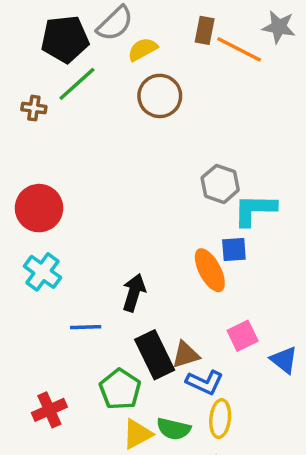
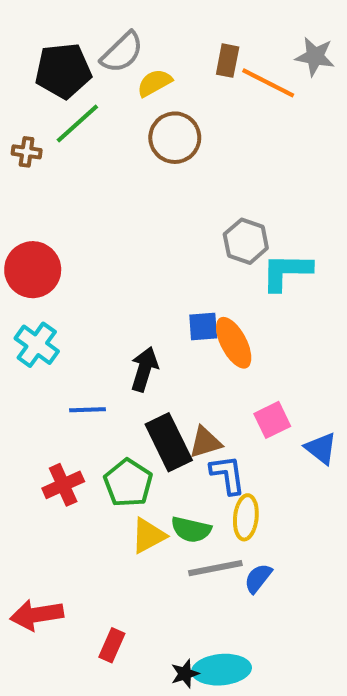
blue square: (234, 249) -> (203, 326), moved
blue L-shape: (205, 382) -> (228, 475), turned -123
red cross: (49, 410) -> (63, 485), moved

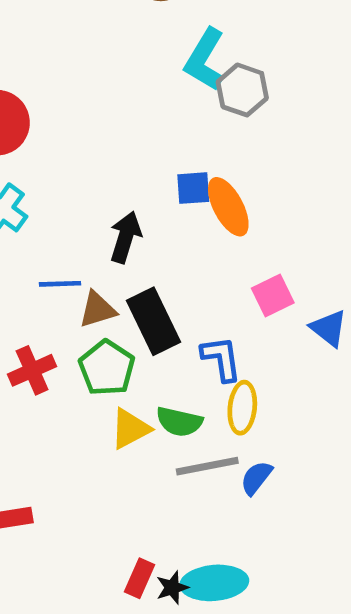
cyan L-shape: (286, 272) -> (205, 60), moved, turned -60
brown triangle: (205, 442) -> (97, 310), moved
red rectangle: (112, 645) -> (139, 578), moved

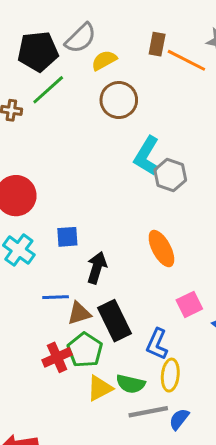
blue square: (193, 188) -> (67, 237), moved
blue L-shape: (221, 359) -> (157, 344), turned -148
red cross: (32, 370) -> (57, 357), moved

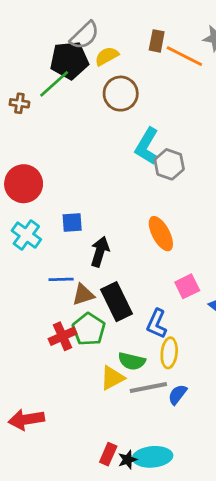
black pentagon: (38, 51) -> (69, 60), moved
yellow triangle: (100, 388) -> (112, 378), moved

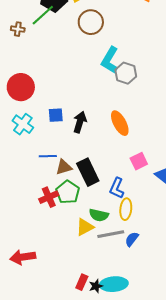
black arrow: (100, 252) -> (80, 122), moved

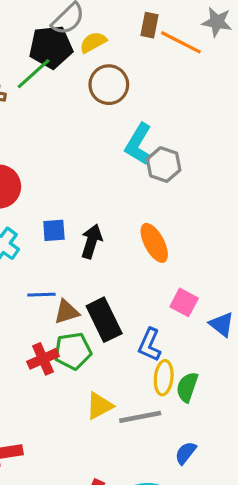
pink square: (139, 161) -> (184, 302), turned -36
green pentagon: (68, 192) -> (73, 351), turned 30
green semicircle: (99, 215) -> (187, 387), moved, turned 96
blue semicircle: (132, 239) -> (186, 453), moved

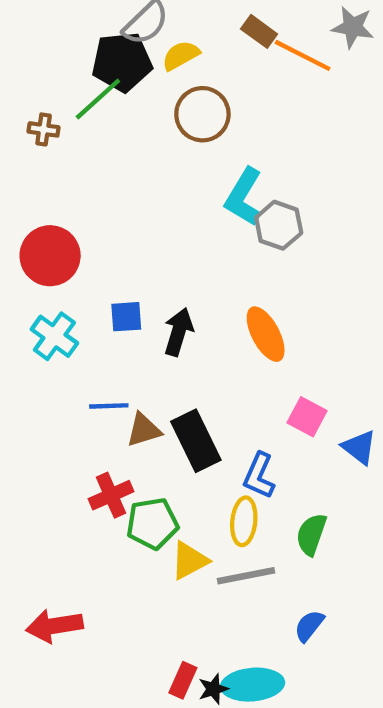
brown rectangle: (150, 25) -> (259, 31), turned -65
green pentagon: (73, 351) -> (152, 523), moved
yellow ellipse: (164, 378) -> (244, 521), moved

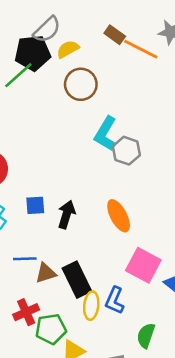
pink square: (307, 417) -> (143, 265), size x1.5
yellow ellipse: (244, 521) -> (91, 306), moved

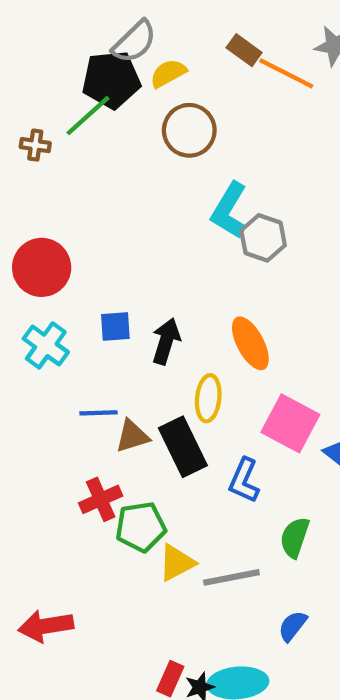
yellow ellipse: (91, 306) -> (208, 398), moved

